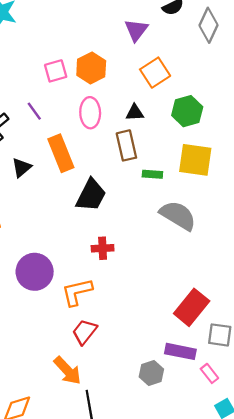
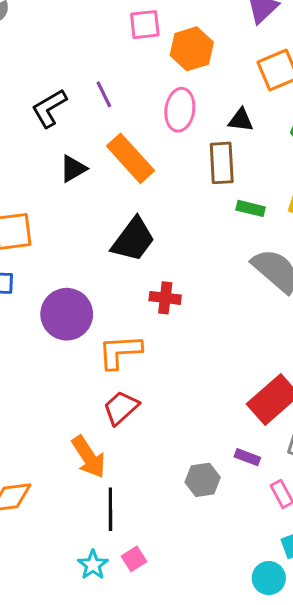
pink square: (56, 71) -> (145, 25), moved
orange rectangle: (61, 153) -> (130, 158), turned -30
black trapezoid: (91, 195) -> (133, 240), moved
purple rectangle: (180, 351) -> (247, 457), size x0.6

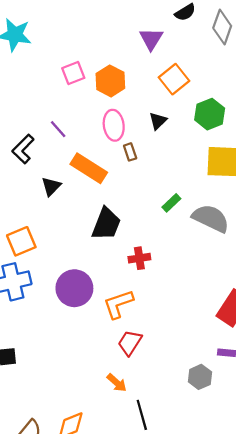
black triangle: (241, 120) -> (158, 121), turned -36
brown rectangle: (222, 163) -> (130, 152), moved, size x0.6
green rectangle: (251, 208) -> (171, 203), moved, turned -42
orange arrow: (89, 457) -> (117, 383), size x0.7

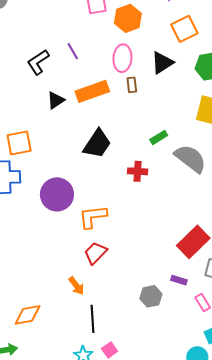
black triangle: (158, 121) -> (162, 63), size x1.4
orange rectangle: (89, 168) -> (92, 91), turned -64
red cross: (139, 258) -> (138, 171), moved

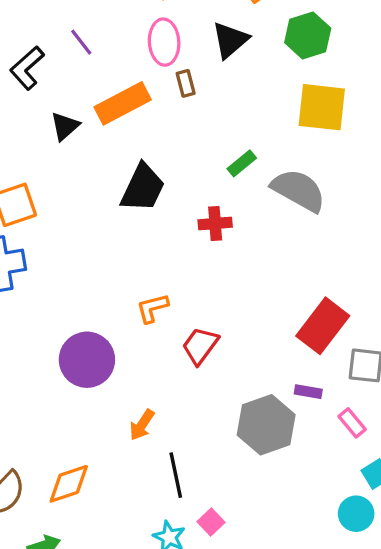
purple circle: (57, 194) -> (87, 360), moved
orange L-shape: (93, 217) -> (152, 308), size x0.7
red trapezoid: (95, 253) -> (200, 346), moved
orange arrow: (76, 286) -> (142, 425), turned 78
gray hexagon: (151, 296) -> (266, 425), size x1.6

